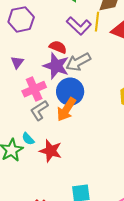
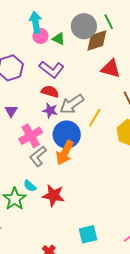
yellow line: (97, 22) -> (95, 118), moved, turned 30
purple L-shape: (79, 26) -> (52, 69), moved
purple star: (56, 66) -> (50, 110), size x0.6

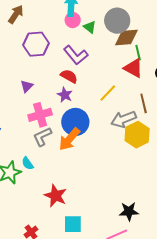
green line: (109, 22) -> (138, 53), moved
gray arrow: (72, 104) -> (124, 119), moved
yellow line: (95, 118) -> (108, 93), moved
red star: (53, 195) -> (56, 196), moved

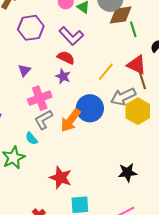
red triangle: (133, 68) -> (137, 65), moved
blue circle: (75, 122) -> (90, 108), moved
cyan semicircle: (28, 163) -> (31, 138), moved
black star: (129, 211) -> (127, 173), moved

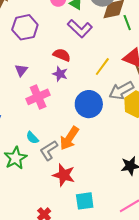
purple L-shape: (71, 36) -> (80, 29), moved
gray L-shape: (43, 120) -> (49, 150), moved
orange arrow: (71, 120) -> (69, 138), moved

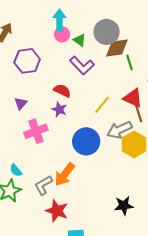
cyan semicircle: (32, 138) -> (16, 170), moved

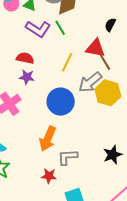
green line: (129, 62) -> (60, 28), moved
gray L-shape: (43, 185) -> (67, 157), moved, turned 40
red star: (57, 211) -> (49, 176), size x0.7

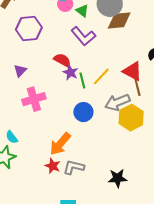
green line: (60, 28) -> (82, 80), moved
purple star: (27, 77) -> (70, 73), moved
blue circle: (61, 102) -> (83, 112), size x0.7
red star: (49, 176) -> (53, 166), moved

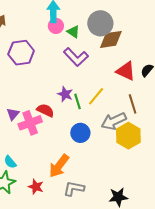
red semicircle: (62, 60) -> (45, 110), moved
purple triangle: (20, 71) -> (13, 114), moved
red triangle: (132, 71) -> (126, 71), moved
red star: (53, 166) -> (36, 187), moved

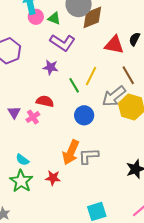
purple star: (65, 94) -> (51, 67), moved
pink cross: (30, 123) -> (33, 117), size x0.6
gray L-shape: (74, 189) -> (88, 156), moved

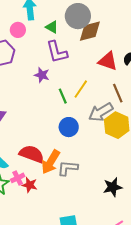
pink circle: (36, 17) -> (18, 30), moved
purple L-shape: (62, 43) -> (57, 52), turned 35
red semicircle: (45, 101) -> (32, 154), moved, size x1.4
pink cross: (33, 117) -> (18, 178), moved

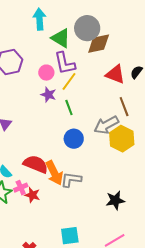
green triangle: (52, 27) -> (61, 38), size x1.5
pink circle: (18, 30) -> (46, 73), moved
purple star: (42, 75) -> (48, 95), moved
yellow line: (81, 89) -> (69, 81), moved
orange arrow: (51, 162) -> (54, 173), turned -60

